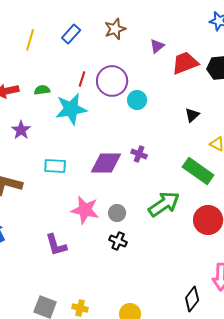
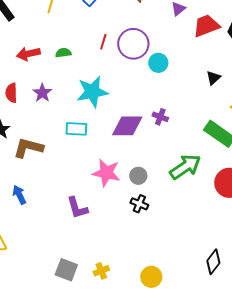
cyan star: (71, 109) -> (92, 92), moved
yellow cross: (80, 308) -> (101, 271), turned -35

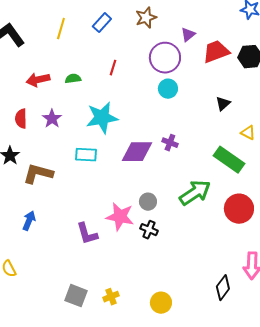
purple circle: (133, 44) -> (165, 58), moved
pink star: (106, 173) -> (120, 217), moved
blue arrow: (19, 195) -> (29, 221), turned 48

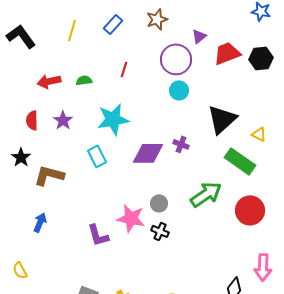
black triangle: (223, 104) -> (222, 119), moved, size x2.0
cyan rectangle: (86, 155) -> (97, 156), turned 60

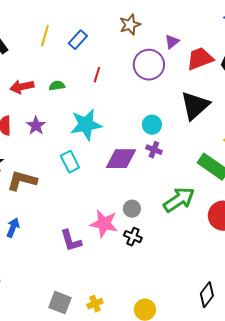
blue rectangle: (113, 24) -> (78, 40), moved
cyan circle: (179, 90) -> (152, 125), moved
black triangle: (222, 119) -> (195, 106), moved

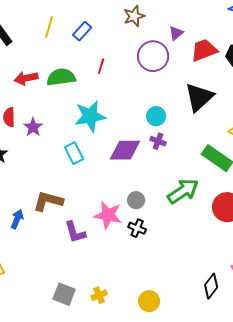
green semicircle: (57, 86) -> (61, 77), size x1.8
purple star: (36, 126) -> (33, 127), moved
brown L-shape: (22, 181) -> (48, 201), moved

